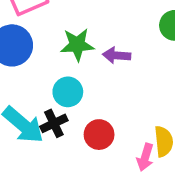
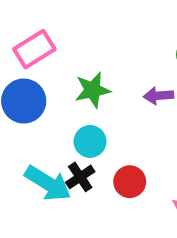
purple arrow: (117, 55) -> (159, 96), moved

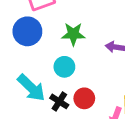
black cross: (80, 177) -> (59, 101), moved, turned -36

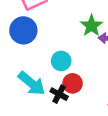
green star: (73, 34) -> (92, 26), moved, turned -30
red circle: (84, 98) -> (73, 83), moved

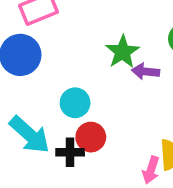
black cross: (59, 94) -> (70, 152), turned -30

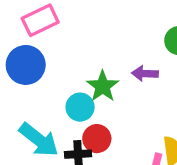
green star: (123, 52) -> (103, 86), moved

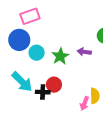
cyan circle: (80, 107) -> (37, 53), moved

